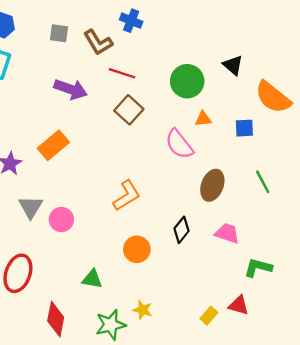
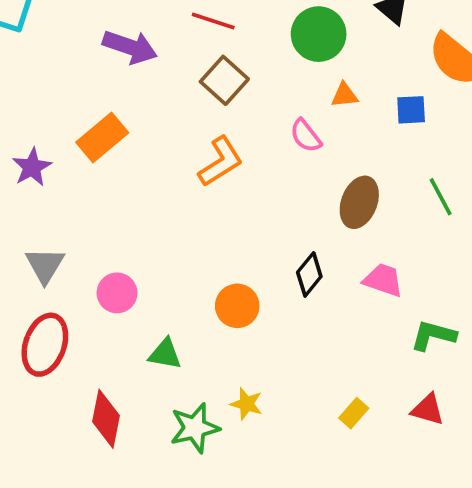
pink semicircle: (179, 144) -> (306, 136), size x0.7
orange L-shape: (127, 196) -> (221, 162), moved
gray triangle: (31, 207) -> (45, 265), moved
pink circle: (61, 220) -> (117, 293), moved
red triangle: (239, 305) -> (428, 409), moved

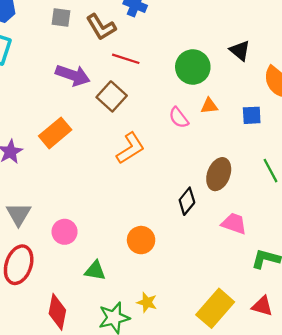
brown square: (224, 80) -> (112, 96), moved
pink semicircle: (306, 136) -> (179, 118), moved
black diamond: (309, 274) -> (187, 201), moved
yellow rectangle: (354, 413) -> (215, 308), size x2.0

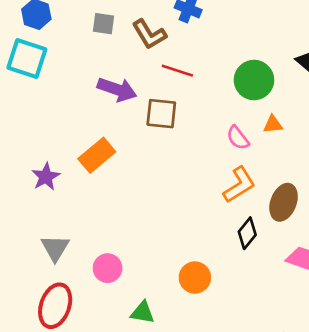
brown square: (112, 96) -> (161, 114), turned -36
orange L-shape: (130, 148) -> (239, 185), moved

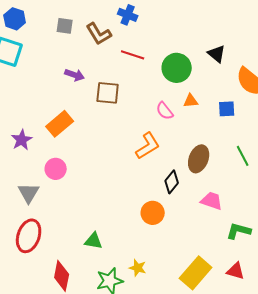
red line: (177, 71) -> (133, 55), moved
purple arrow: (117, 89) -> (75, 75), size x0.7
orange L-shape: (239, 185) -> (148, 146), moved
pink circle: (108, 268) -> (56, 169), moved
orange circle: (195, 278) -> (153, 213), moved

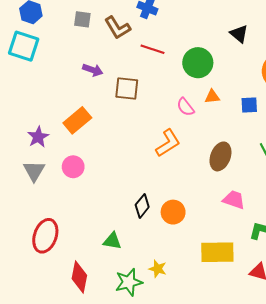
black triangle: (217, 54) -> (239, 34), moved
black diamond: (172, 182) -> (142, 206), moved
gray triangle: (29, 193) -> (34, 171), moved
yellow rectangle: (196, 273) -> (217, 252), moved, turned 48

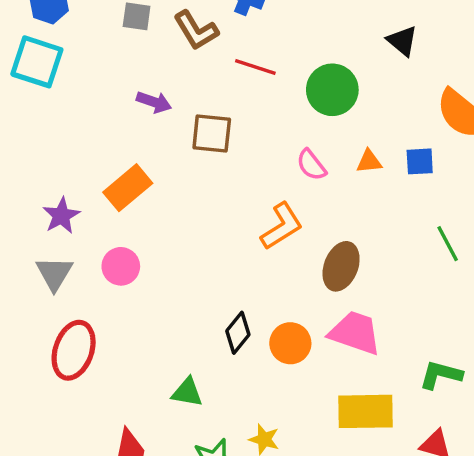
orange triangle: (212, 97) -> (369, 161), moved
brown ellipse: (220, 156) -> (341, 266), moved
pink trapezoid: (234, 200) -> (355, 333), moved, size x1.4
red ellipse: (45, 236) -> (74, 350), moved

